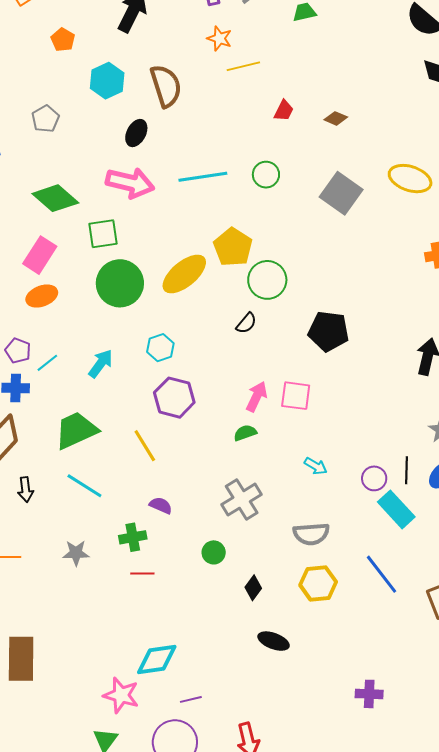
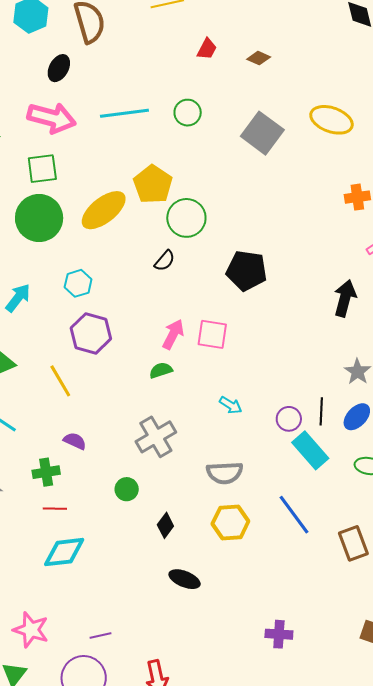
green square: (103, 234) -> (42, 169), moved
cyan diamond: (157, 660) -> (64, 552), moved

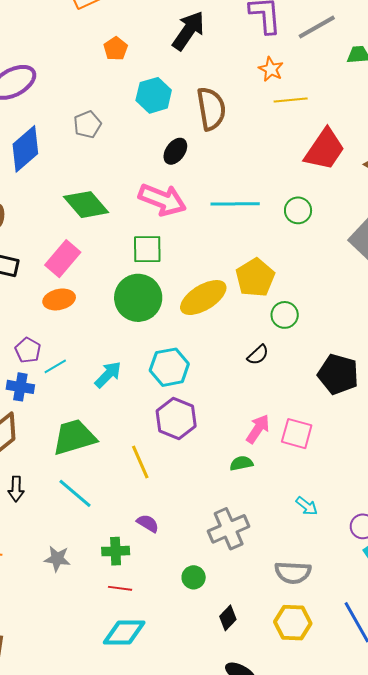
red trapezoid: (207, 49) -> (325, 149), size x2.0
green circle: (186, 218) -> (285, 315), size x0.7
cyan hexagon: (78, 283) -> (169, 367), size x1.4

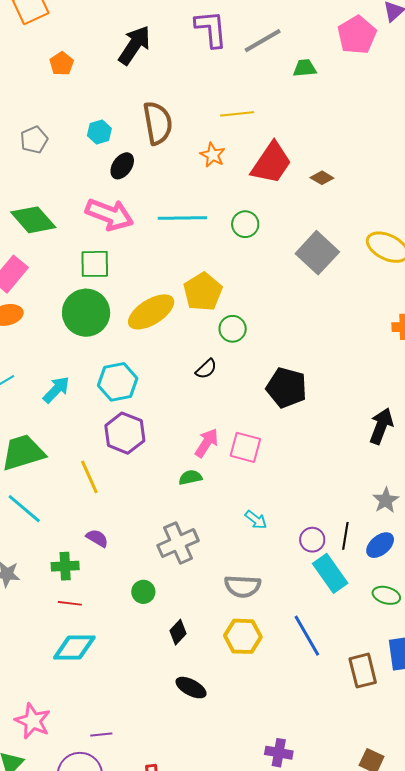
orange star: (271, 69) -> (213, 155), moved
cyan hexagon: (154, 95) -> (99, 132), moved, size x0.7

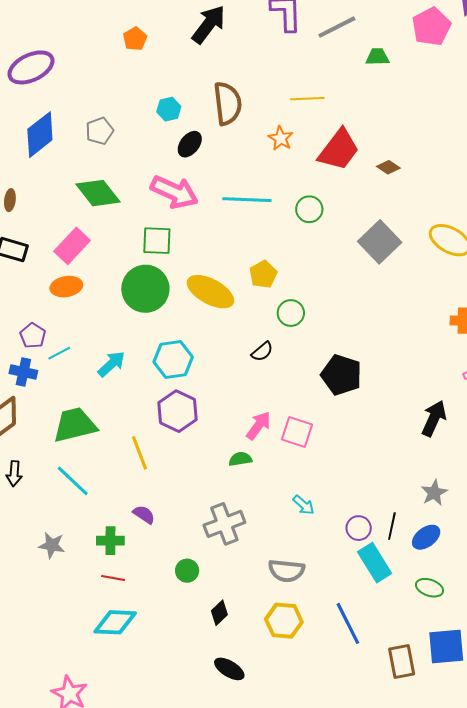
gray pentagon: (34, 140) -> (100, 131), moved
yellow pentagon: (203, 292) -> (263, 274), size x0.7
yellow ellipse: (151, 312) -> (210, 292), turned 57

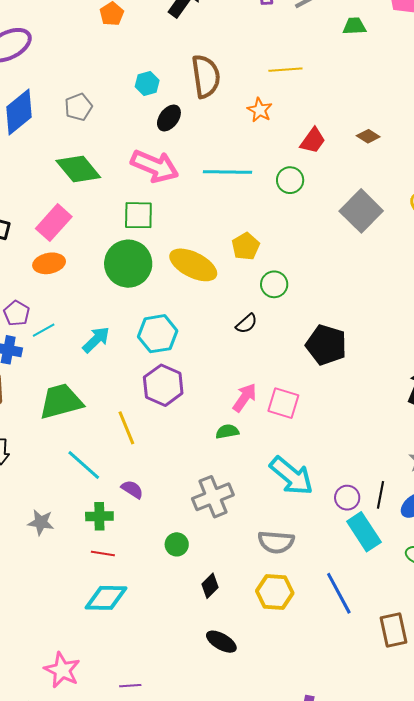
red trapezoid: (339, 150) -> (313, 141), moved, size x0.6
cyan line: (73, 481) -> (84, 465), moved
cyan arrow: (303, 505) -> (291, 476), size x2.0

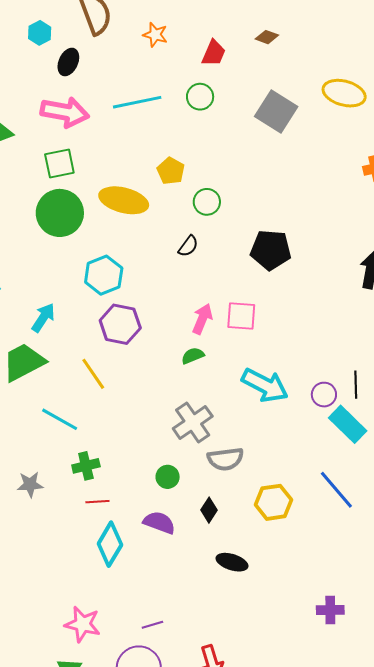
cyan arrow: (96, 340) -> (43, 318), moved
purple semicircle: (132, 489) -> (159, 523), moved, size x1.4
gray semicircle: (276, 542) -> (225, 459), moved
cyan diamond: (106, 598) -> (110, 544), turned -48

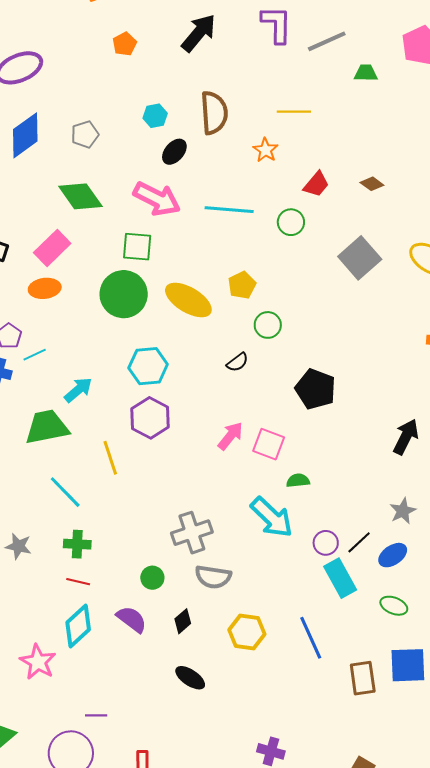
green semicircle: (193, 356) -> (298, 481), moved
black line: (356, 385) -> (359, 542), turned 32
pink star: (83, 624) -> (38, 662), moved

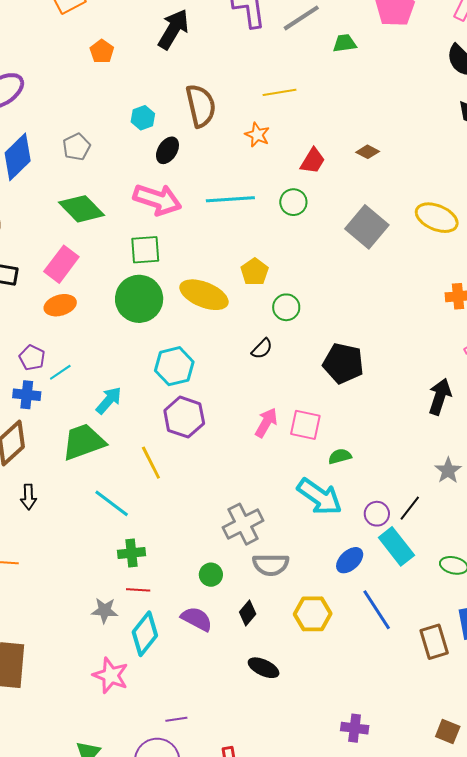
gray star: (18, 546) -> (104, 610), moved
blue ellipse: (393, 555) -> (350, 560), moved

